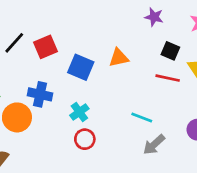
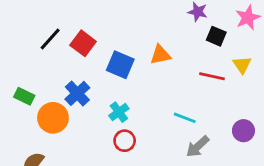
red square: (45, 47) -> (83, 43), turned -30
black square: (170, 51) -> (216, 36), moved
blue cross: (40, 94) -> (77, 93), turned 35

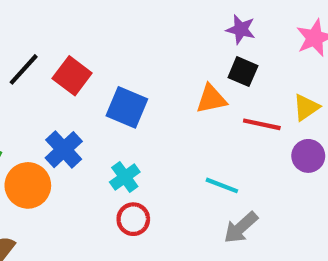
black square: (216, 36) -> (243, 72), moved
orange triangle: (160, 55) -> (211, 99), moved
yellow triangle: (242, 65) -> (306, 107), turned 30
purple circle: (243, 131) -> (308, 156), moved

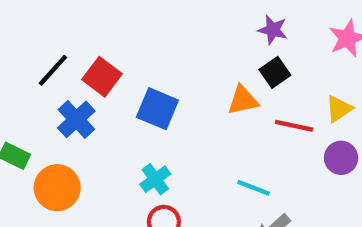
black square: (243, 72) -> (275, 72), turned 32
blue cross: (64, 150) -> (76, 119), moved

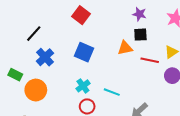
black square: (275, 72) -> (140, 35), turned 32
red square: (102, 77) -> (81, 15), moved
cyan line: (254, 188) -> (112, 92), moved

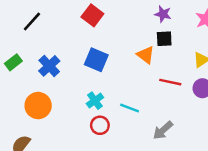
black line: (34, 34) -> (32, 21), moved
orange triangle: (125, 48) -> (146, 55), turned 49
red line: (150, 60) -> (170, 82), moved
green rectangle: (15, 75) -> (13, 62), moved, turned -64

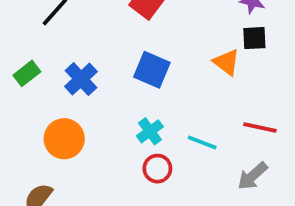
red line: (170, 82) -> (260, 128), moved

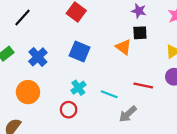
red circle: (157, 169) -> (69, 110), moved
gray arrow: (253, 176) -> (128, 114), moved

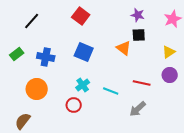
blue cross: (38, 57) -> (46, 57), turned -36
gray arrow: (128, 114) -> (138, 109), moved

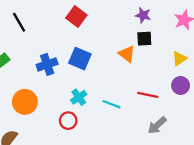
black line: (32, 21) -> (19, 22), turned -72
blue cross: (46, 57) -> (47, 64), moved, turned -30
gray arrow: (138, 109) -> (157, 125), moved

